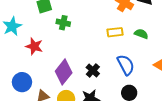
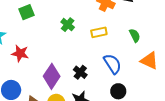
green cross: (63, 23) -> (68, 25), moved, turned 32
green semicircle: (141, 34) -> (135, 35), moved, turned 48

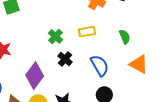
green cross: (68, 25) -> (56, 36), moved
black cross: (80, 72) -> (65, 59), moved

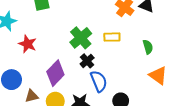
green cross: (56, 36) -> (81, 38), size x1.5
blue semicircle: (100, 66) -> (99, 81), moved

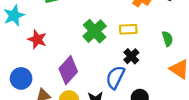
black cross: (87, 61) -> (131, 56), moved
blue semicircle: (99, 81) -> (115, 77), turned -130

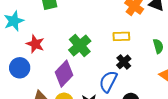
green cross: (95, 31) -> (80, 46), moved
blue circle: (21, 78) -> (20, 68), moved

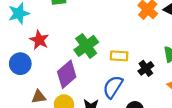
yellow rectangle: (121, 36) -> (119, 56), moved
black cross: (124, 62) -> (146, 68), moved

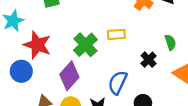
red star: (39, 40) -> (37, 45), size x1.4
yellow rectangle: (119, 56) -> (116, 34), moved

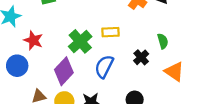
red star: (37, 45) -> (33, 40), size x0.7
blue semicircle: (118, 83) -> (104, 67), moved

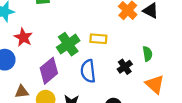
blue semicircle: (104, 67) -> (88, 71), turned -40

